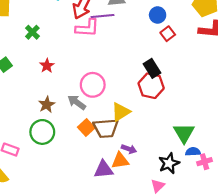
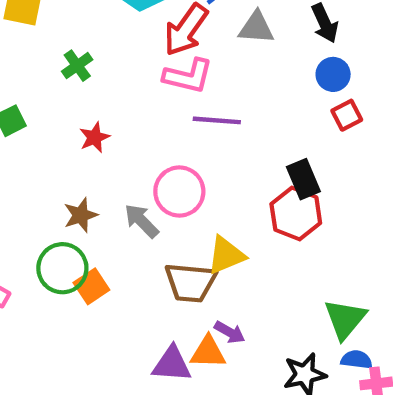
purple line: (103, 16) -> (217, 120), moved
orange square: (86, 127) -> (91, 286), moved

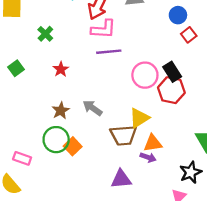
purple line: (217, 120) -> (109, 52), moved
pink circle: (179, 192) -> (145, 75), moved
orange triangle: (208, 352) -> (153, 143), moved

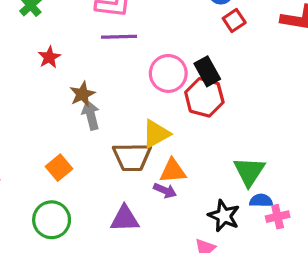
gray arrow: (93, 108) -> (91, 115), turned 36
brown star: (61, 111) -> (82, 94), moved
green circle: (56, 140) -> (52, 220), moved
black star: (191, 172) -> (224, 216), turned -30

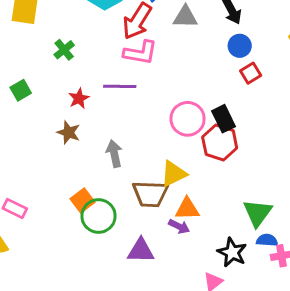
purple line: (119, 37) -> (120, 86), moved
brown star: (82, 94) -> (69, 132), moved, turned -30
green circle: (52, 220) -> (99, 216), moved

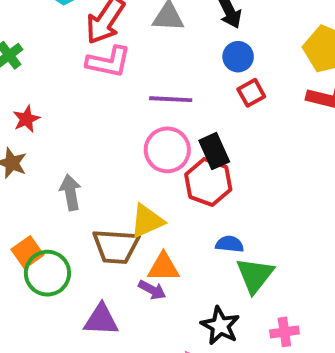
purple line: (120, 86) -> (171, 99), moved
blue semicircle: (267, 240) -> (230, 244), moved

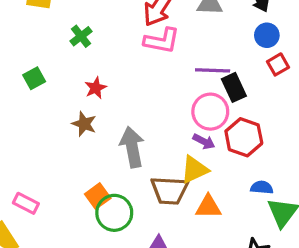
black rectangle: (214, 151) -> (234, 87), moved
gray arrow: (70, 192) -> (132, 147), size x1.4
purple arrow: (152, 290) -> (204, 141), moved

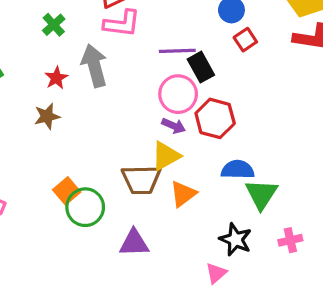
green cross: (81, 36) -> (54, 25), moved
brown star: (84, 124) -> (47, 116), turned -30
gray arrow: (132, 147) -> (94, 66), moved
blue semicircle: (262, 187) -> (238, 170), size x1.4
orange triangle: (208, 207) -> (183, 194), turned -32

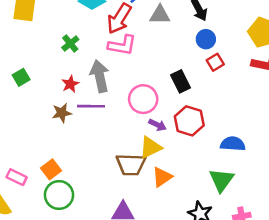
purple line: (177, 51) -> (91, 106), moved
pink circle: (178, 94) -> (143, 99), moved
blue semicircle: (238, 170) -> (233, 144), moved
orange square: (67, 191) -> (51, 169), moved
green circle: (85, 207) -> (59, 195), moved

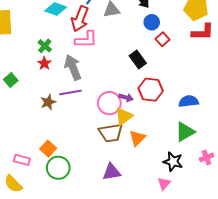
red star: (70, 84) -> (44, 63), moved
pink circle: (143, 99) -> (109, 103), moved
green triangle: (221, 180) -> (185, 132), turned 35

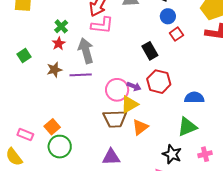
brown star: (48, 102) -> (54, 70), moved

